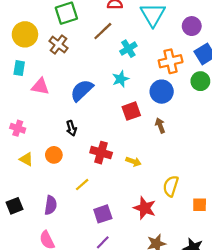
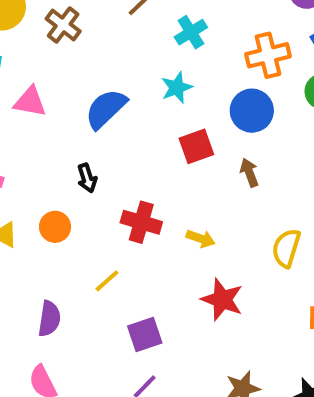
yellow semicircle: (171, 186) -> (286, 248), moved
red star: (145, 208) -> (222, 300), moved

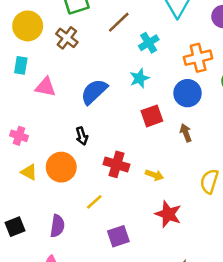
orange circle: (55, 227) -> (61, 167), size x1.5

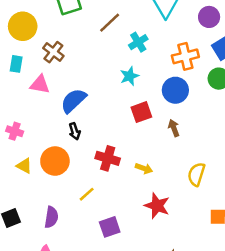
brown cross: (67, 38) -> (53, 52), moved
blue semicircle: (94, 92) -> (73, 101), moved

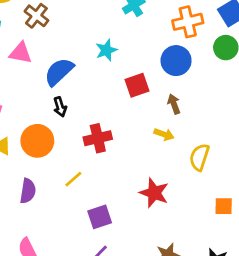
cyan star: (129, 76) -> (106, 50), moved
red cross: (108, 158) -> (98, 138), turned -30
yellow arrow: (144, 168) -> (164, 134), moved
purple semicircle: (51, 217) -> (28, 191), moved

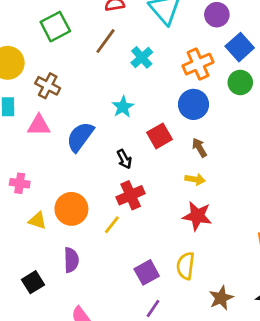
black arrow: (60, 107) -> (124, 159), moved
yellow semicircle: (199, 157) -> (186, 266), moved
yellow line: (73, 179) -> (112, 225), moved
red star: (154, 193) -> (197, 216), moved

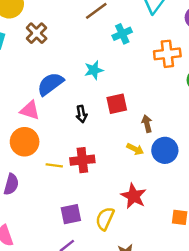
blue circle: (194, 104) -> (165, 150), moved
pink triangle: (39, 125) -> (30, 110), moved
red cross: (131, 195) -> (82, 160), moved
red star: (197, 216) -> (134, 196), moved
yellow line: (112, 225) -> (54, 165), turned 42

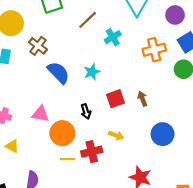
blue semicircle: (50, 84) -> (58, 73), moved, turned 90
brown arrow: (147, 124) -> (142, 99), moved
orange circle: (25, 142) -> (62, 133), moved
yellow arrow: (135, 149) -> (116, 135), moved

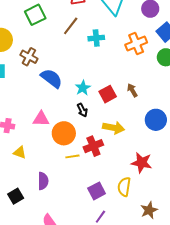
cyan cross: (113, 37) -> (96, 38), turned 35
cyan star: (92, 72) -> (83, 88), moved
yellow arrow: (116, 135) -> (113, 128), size x1.5

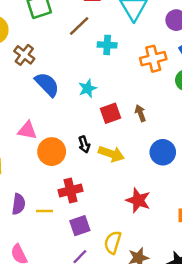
cyan star: (83, 88) -> (88, 88), moved
black arrow: (82, 110) -> (84, 144), moved
red cross: (93, 146) -> (70, 191), moved
yellow line: (72, 156) -> (45, 211), moved
yellow semicircle: (124, 187) -> (113, 242), moved

